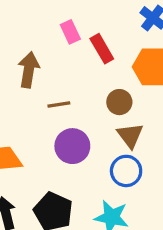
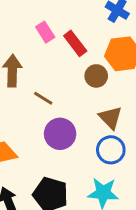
brown circle: (119, 102) -> (96, 76), moved
brown line: (59, 104) -> (43, 98), turned 48

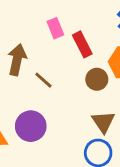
brown line: (43, 98) -> (43, 80), moved
purple circle: (60, 134) -> (31, 126), moved

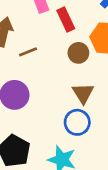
brown line: (43, 80) -> (28, 52), turned -66

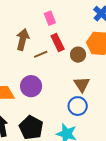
red rectangle: (66, 20) -> (58, 43), moved

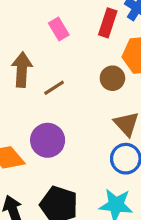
red rectangle: (58, 43) -> (108, 23), moved, turned 54

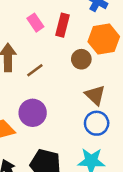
red rectangle: (108, 23) -> (63, 25), moved

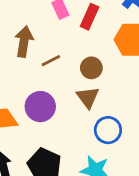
brown circle: (81, 59) -> (91, 68), moved
brown triangle: (95, 95) -> (88, 97), moved

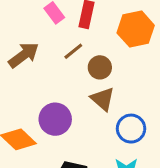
brown arrow: (24, 42) -> (24, 55), turned 56
brown line: (51, 61) -> (73, 51), moved

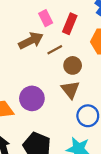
brown arrow: (24, 55) -> (31, 41), moved

